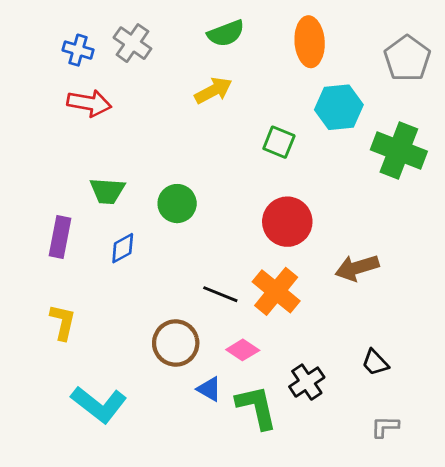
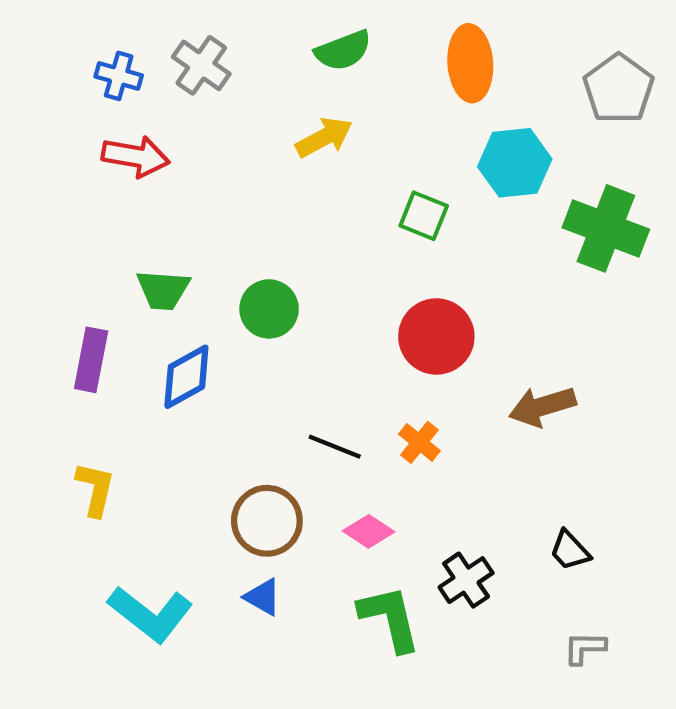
blue diamond: (123, 248) -> (186, 377), size x1.4
orange cross: (276, 291) -> (419, 442), size x0.6
blue triangle: (209, 389) -> (263, 597), moved

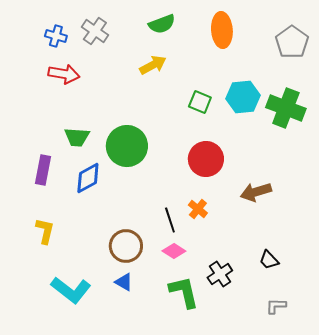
cyan hexagon: (515, 163) -> (243, 97), moved
green circle: (269, 309) -> (127, 146), size x1.5
black line: (335, 447) -> (170, 220), moved, turned 50

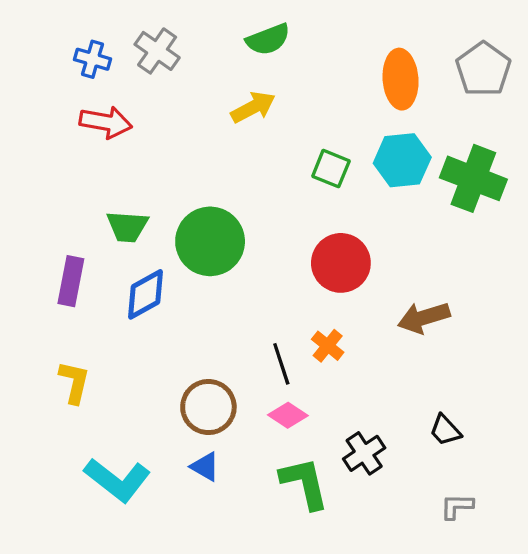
orange ellipse: (222, 30) -> (401, 79), moved

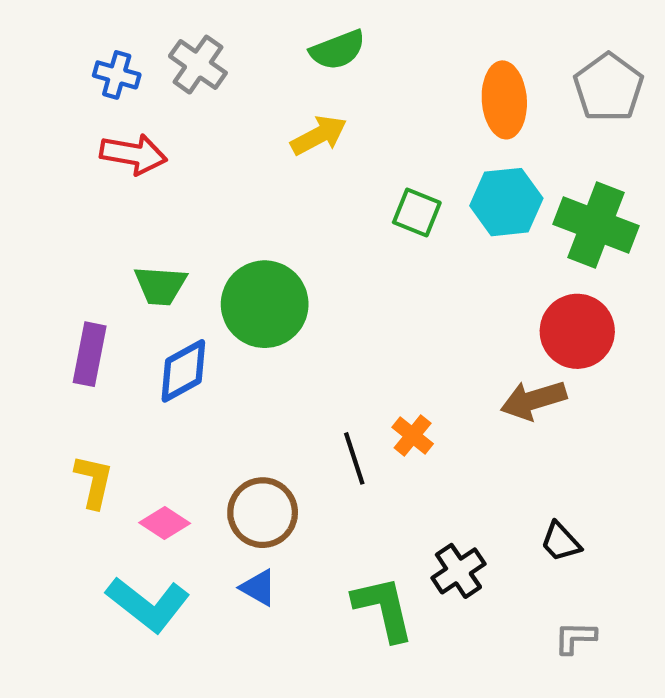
red circle: (341, 263) -> (577, 331), moved
pink diamond: (288, 415) -> (165, 523), moved

